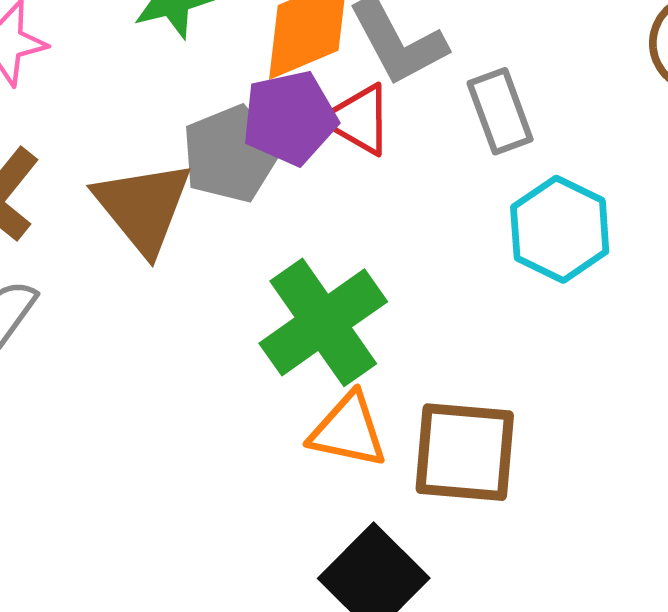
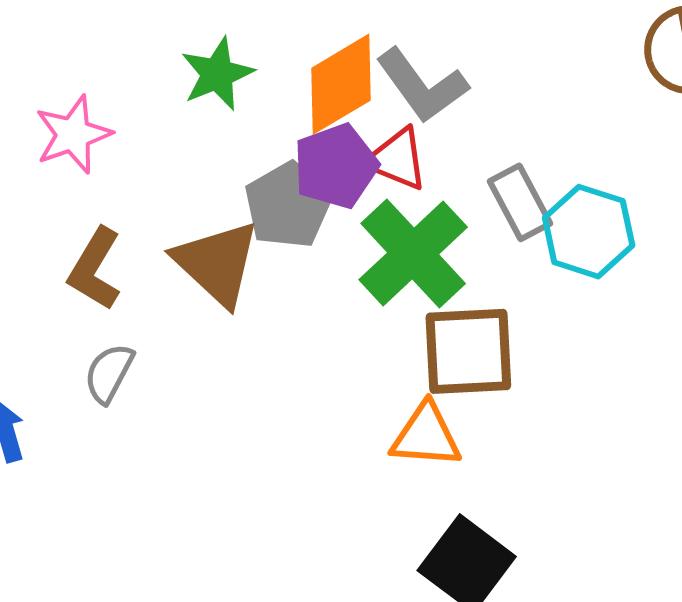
gray rectangle: (500, 111) -> (520, 202), moved
green cross: (323, 322) -> (413, 253), moved
brown square: (465, 452) -> (468, 351), moved

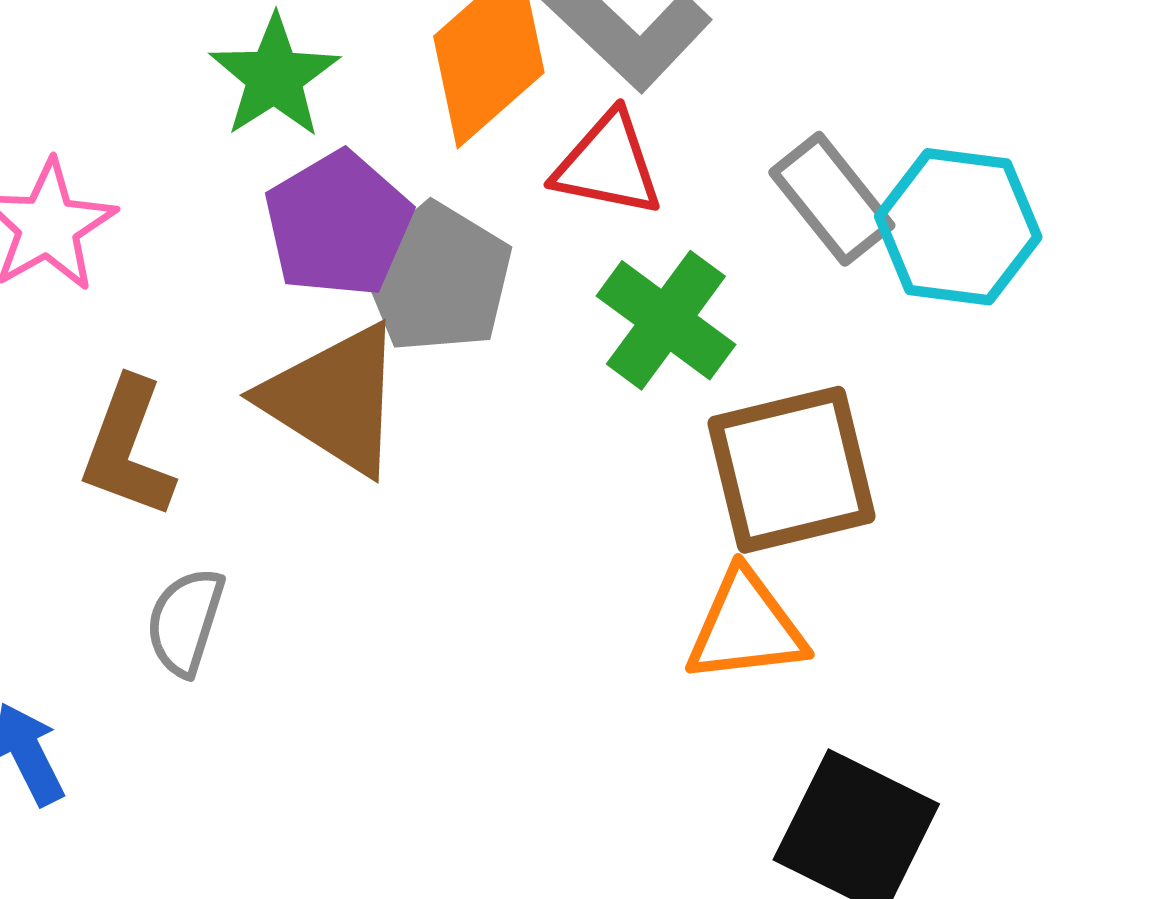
purple pentagon: (336, 166) -> (338, 224), moved
green cross: (413, 253) -> (666, 320), size x0.7

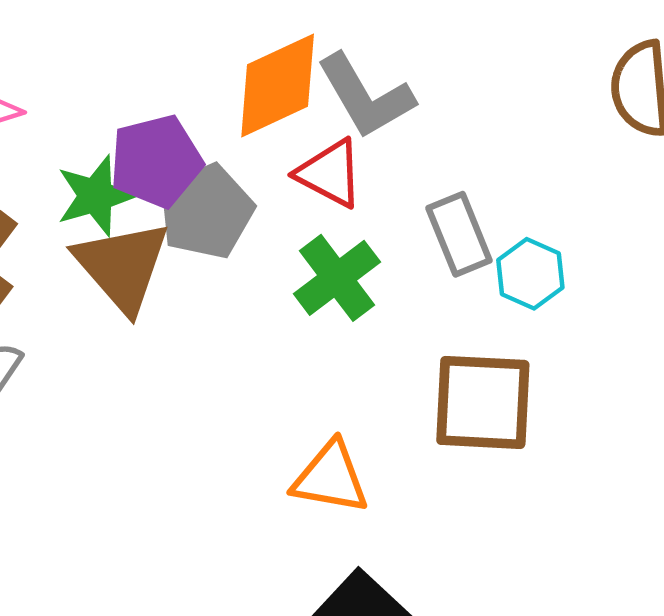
green star: (274, 77) -> (96, 196), moved
cyan hexagon: (958, 227) -> (530, 274), size x0.7
brown square: (792, 470) -> (483, 402), moved

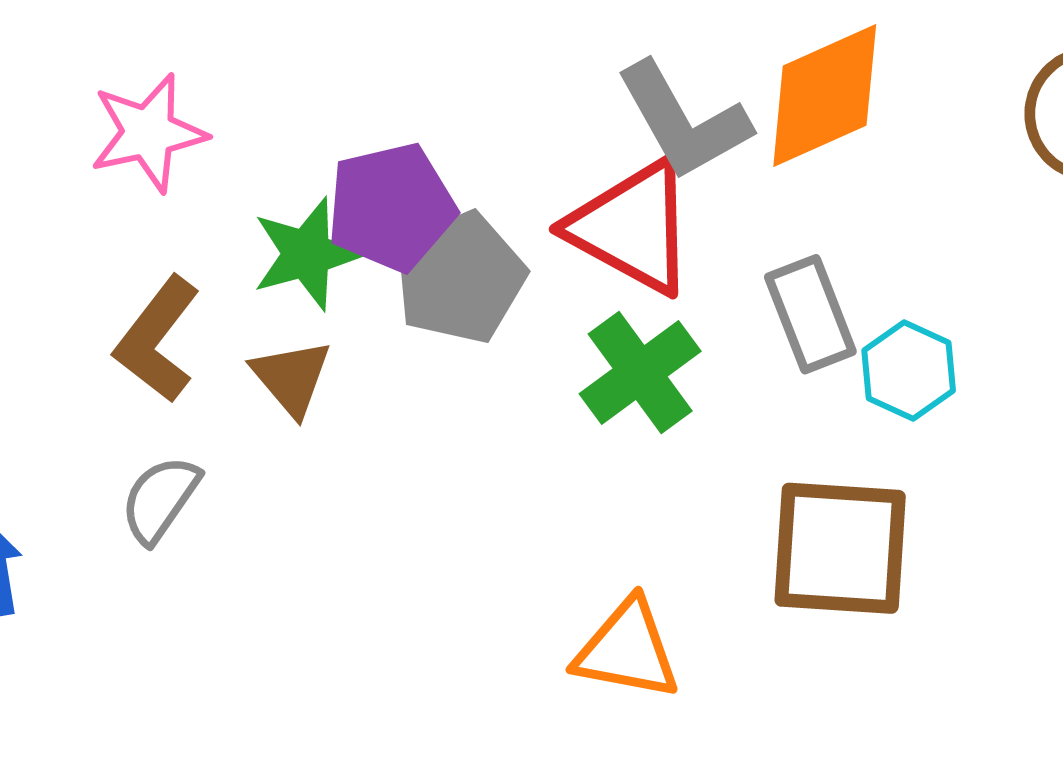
orange diamond: (278, 86) -> (825, 96), moved
red triangle: (330, 173) -> (632, 227), size x1.4
brown triangle: (122, 266) -> (291, 378), moved, size x0.6

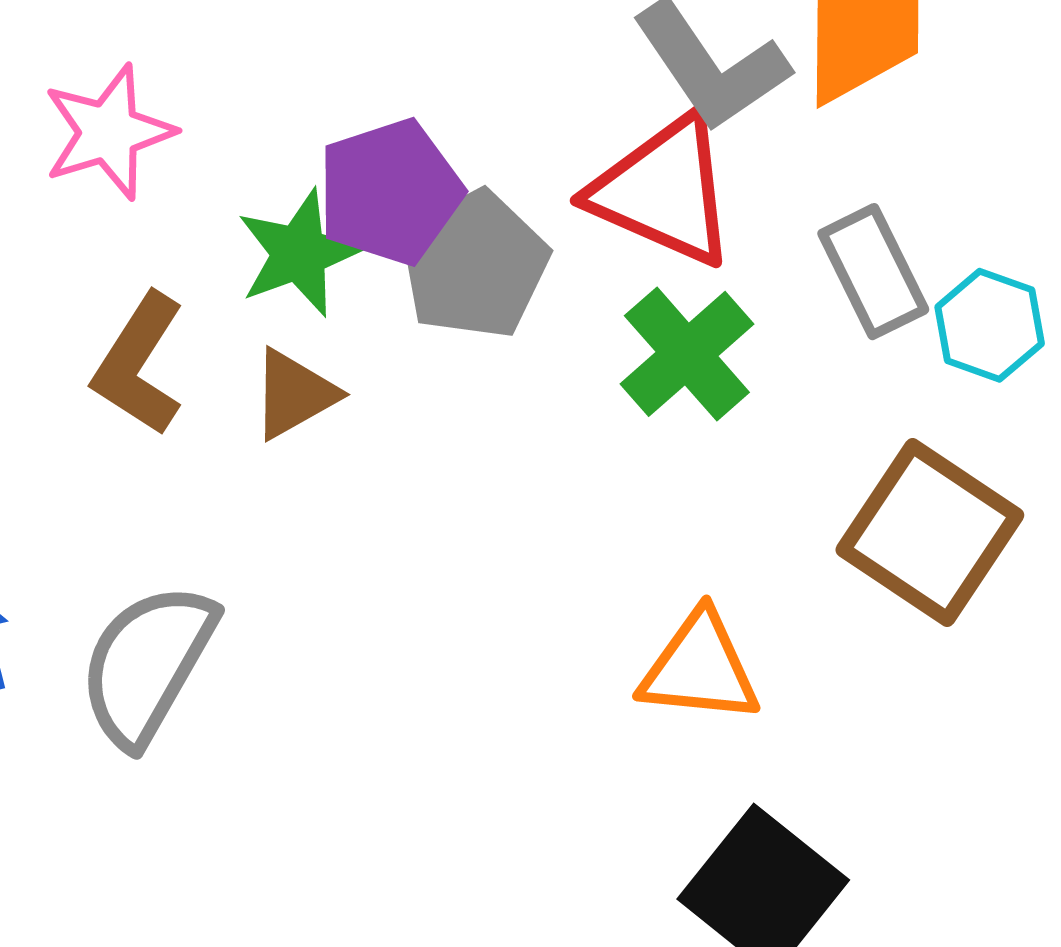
brown triangle: (291, 378) -> (294, 394), turned 46
gray semicircle: (160, 499) -> (147, 664), moved, size x1.6
brown square: (840, 548) -> (930, 532), turned 35

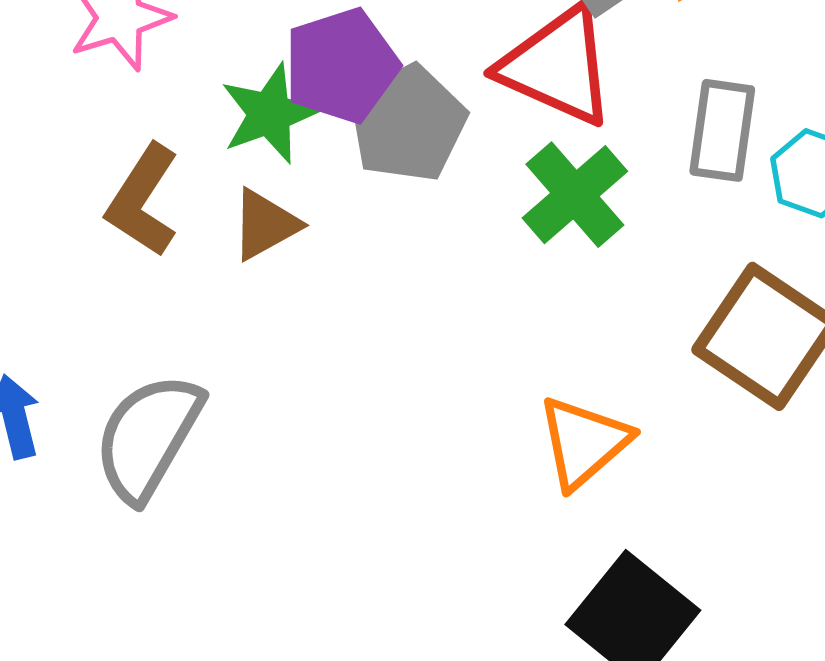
gray rectangle: (873, 272) -> (722, 130), turned 34
orange triangle: (700, 668) -> (584, 442), turned -47

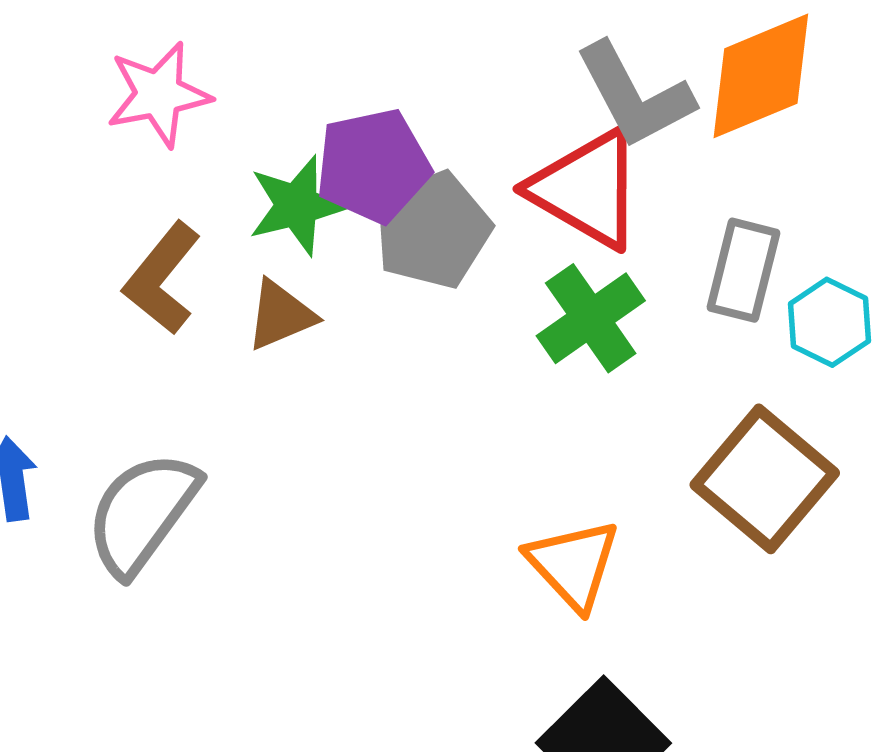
orange triangle: (584, 442) -> (573, 564), turned -38

